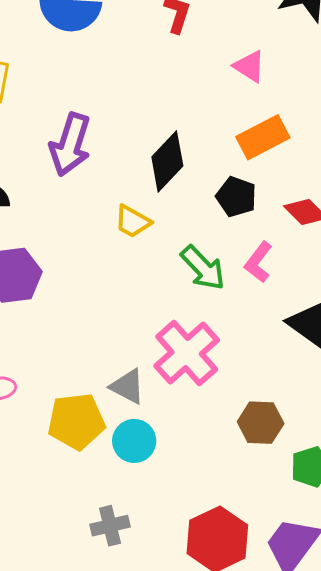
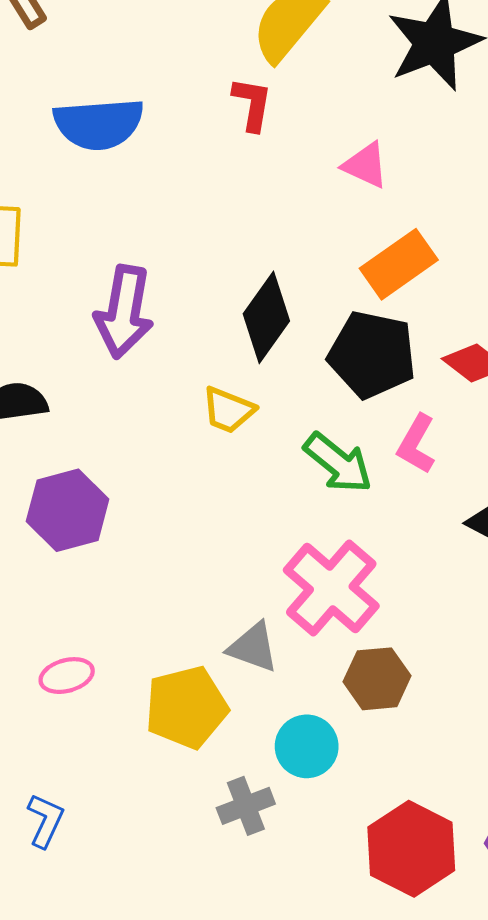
black pentagon: (236, 197) -> (372, 355), size x1.5
brown hexagon: (261, 423) -> (377, 679), moved
cyan circle: (134, 441) -> (307, 746), moved
gray cross: (110, 526) -> (246, 806), moved

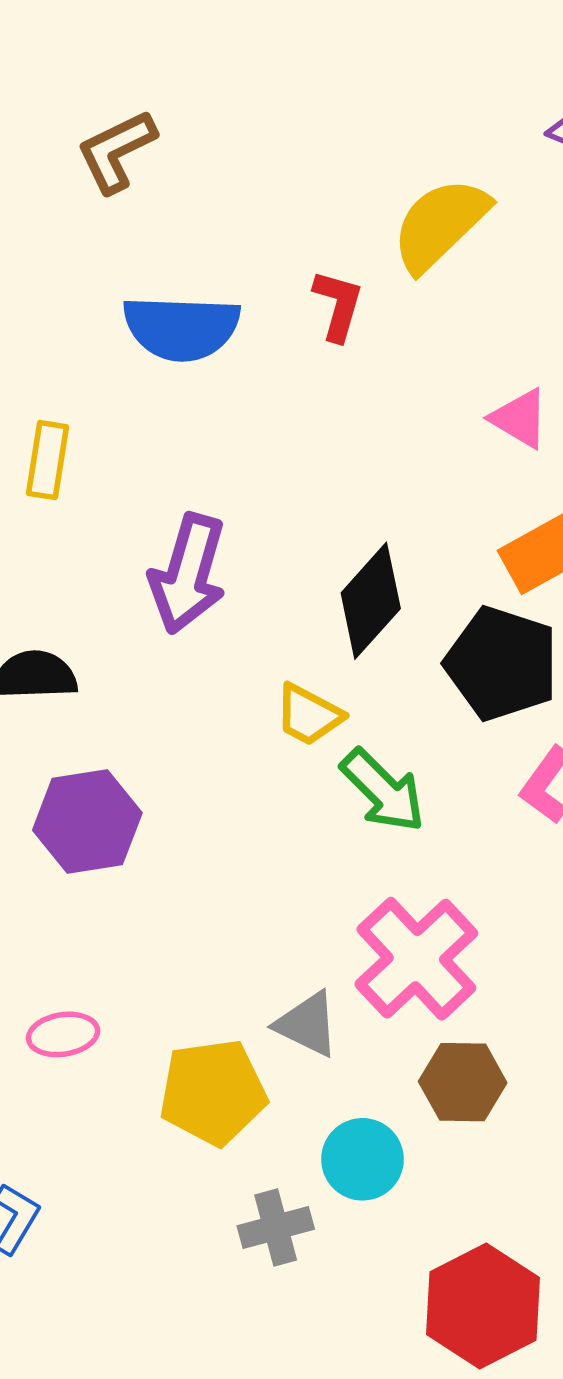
red L-shape: (252, 104) -> (338, 305), moved
green arrow: (338, 463) -> (383, 791), moved

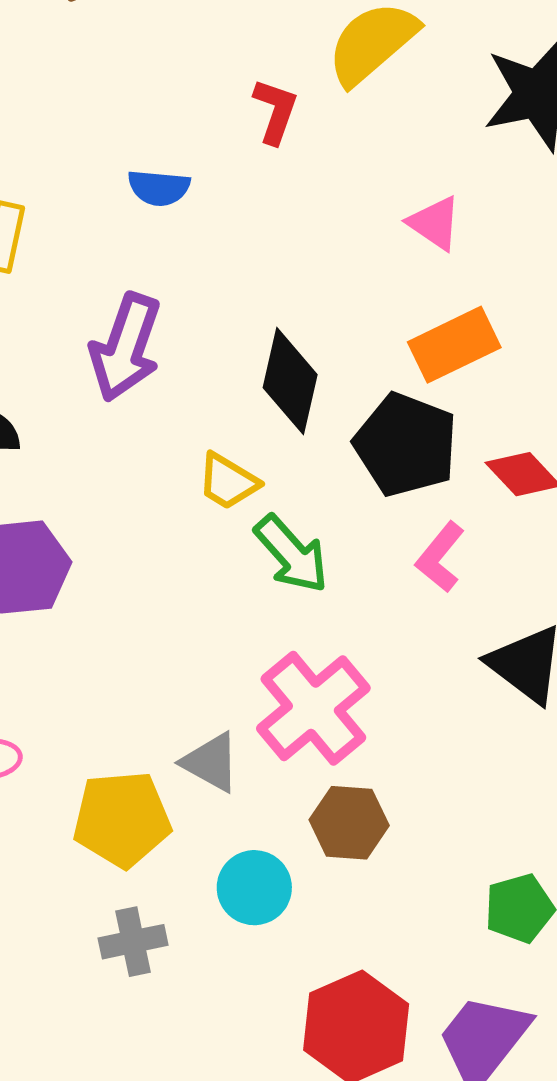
blue semicircle: (181, 328) -> (159, 188), moved, size x0.6
black diamond: (371, 601) -> (290, 381), turned -32
gray cross: (276, 1228) -> (133, 942), moved

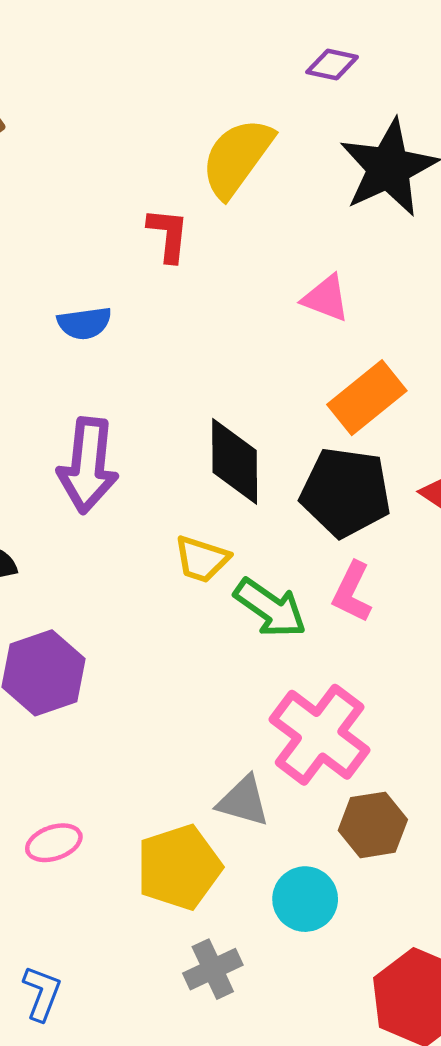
pink L-shape: (440, 557) -> (352, 592), moved

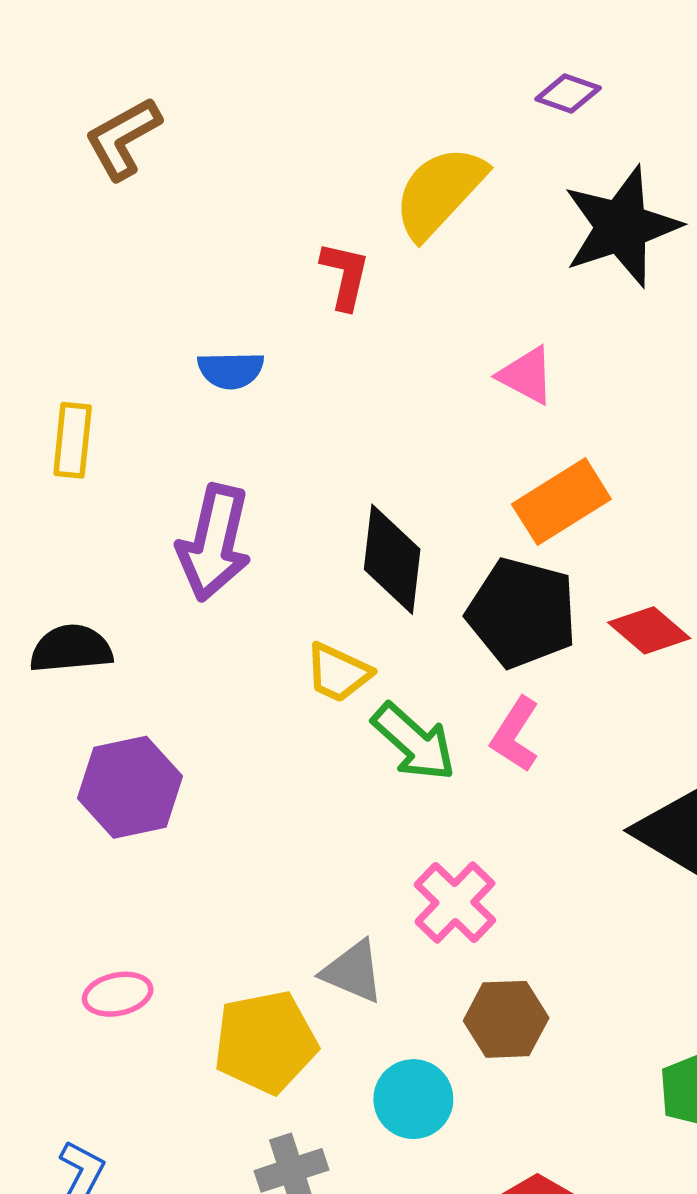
pink cross: (320, 735) -> (455, 902), size x0.7

